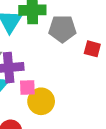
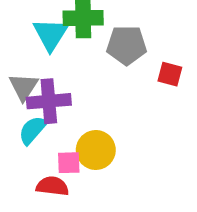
pink square: (27, 88) -> (69, 163), moved

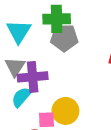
cyan triangle: (51, 34) -> (19, 32), moved
gray pentagon: (127, 45) -> (64, 38), moved

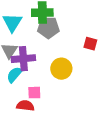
yellow circle: (65, 111) -> (61, 69), moved

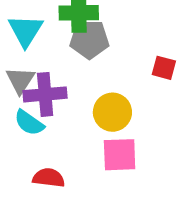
cyan semicircle: (14, 75) -> (29, 123), turned -96
pink square: (34, 93) -> (120, 155), moved, size x1.5

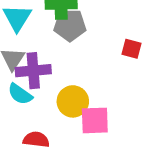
yellow circle: (112, 112) -> (73, 101), moved

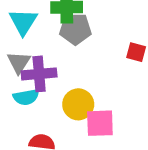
cyan semicircle: (20, 94) -> (26, 97), turned -45

